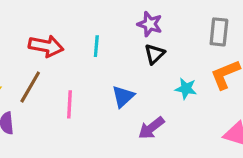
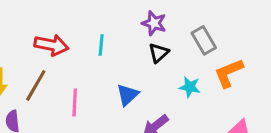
gray rectangle: (219, 32) -> (204, 40), moved, turned -36

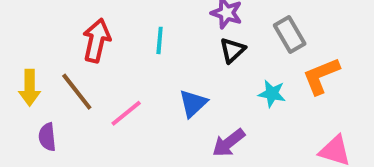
red arrow: (51, 45) -> (97, 40), turned -88
brown line: (36, 85) -> (77, 92), turned -68
pink line: (75, 103) -> (126, 113), turned 48

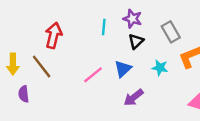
cyan line: (160, 40) -> (104, 27), moved
blue triangle: (193, 103) -> (123, 69), moved
pink line: (126, 113) -> (93, 75), moved

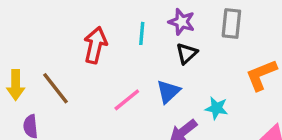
gray rectangle: (171, 32) -> (231, 24), moved, turned 36
red arrow: (54, 35) -> (95, 45), moved
cyan star: (160, 68) -> (216, 108), moved

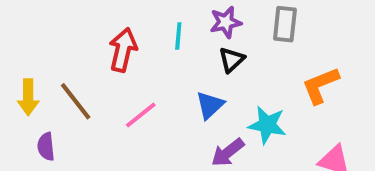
purple star: (182, 22) -> (226, 22), turned -30
pink line: (127, 100) -> (141, 115), moved
cyan star: (216, 108) -> (267, 125), size x1.4

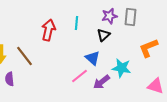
purple star: (226, 22) -> (110, 16), moved
blue triangle: (210, 105) -> (92, 58), turned -35
pink line: (141, 115) -> (80, 76), moved

